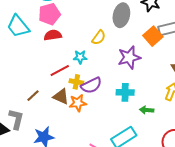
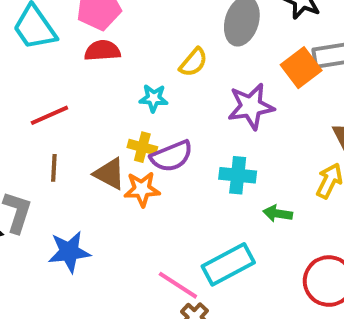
red line: (60, 70) -> (49, 115), moved
brown line: (33, 96) -> (54, 168), turned -48

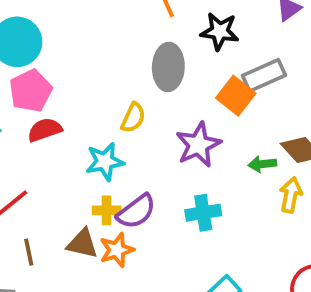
cyan star: (154, 98) -> (105, 162), size x1.4
green arrow: (278, 213) -> (262, 164), moved

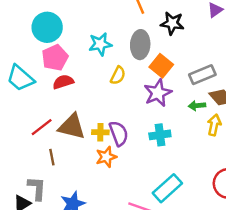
gray rectangle: (264, 75) -> (202, 75), moved
orange square: (236, 96) -> (161, 66), moved
cyan star: (105, 162) -> (100, 44), moved
purple semicircle: (136, 212) -> (119, 133), turned -75
brown triangle: (82, 244) -> (72, 127), moved, size x1.4

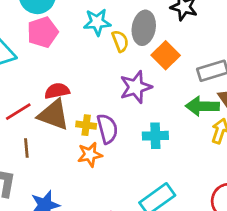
yellow semicircle: (118, 75) -> (120, 41), moved, turned -54
red semicircle: (63, 82) -> (57, 91), moved
purple star: (158, 93) -> (136, 87), moved
green arrow: (197, 106) -> (202, 106), size x1.6

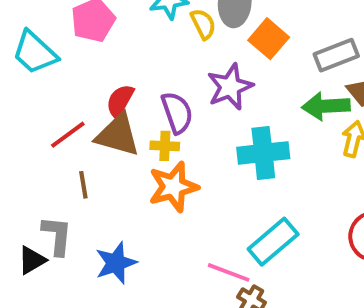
red semicircle: (57, 91) -> (120, 101), turned -45
purple semicircle: (107, 129) -> (177, 113), moved
cyan cross: (155, 136) -> (263, 153), size x1.4
orange star: (90, 155) -> (173, 187), size x1.4

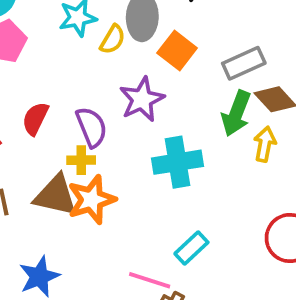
yellow semicircle: (203, 24) -> (113, 39), turned 60
green arrow: (326, 106) -> (236, 113), turned -63
brown triangle: (118, 135) -> (56, 196), moved
cyan rectangle: (273, 242) -> (191, 248), size x0.7

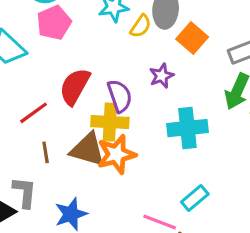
purple star: (142, 99) -> (162, 76), size x0.7
red semicircle: (35, 119) -> (75, 86), size x1.4
yellow cross: (81, 160) -> (110, 122), size x1.6

